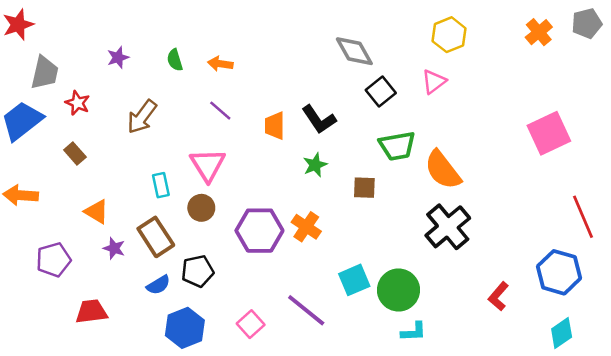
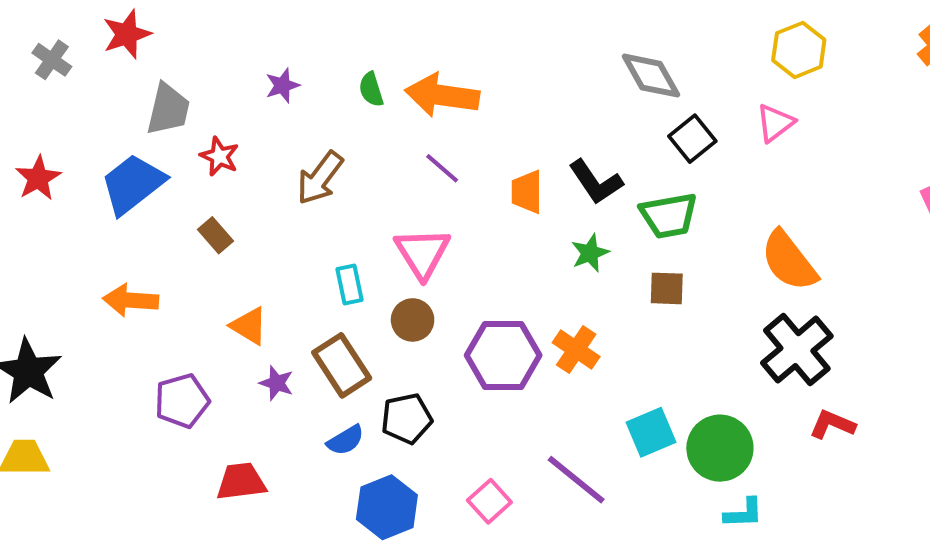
orange arrow: (220, 64) -> (442, 95), size x1.8
green trapezoid: (397, 146) -> (669, 216), moved
red L-shape: (498, 296) -> (832, 424), moved, turned 72

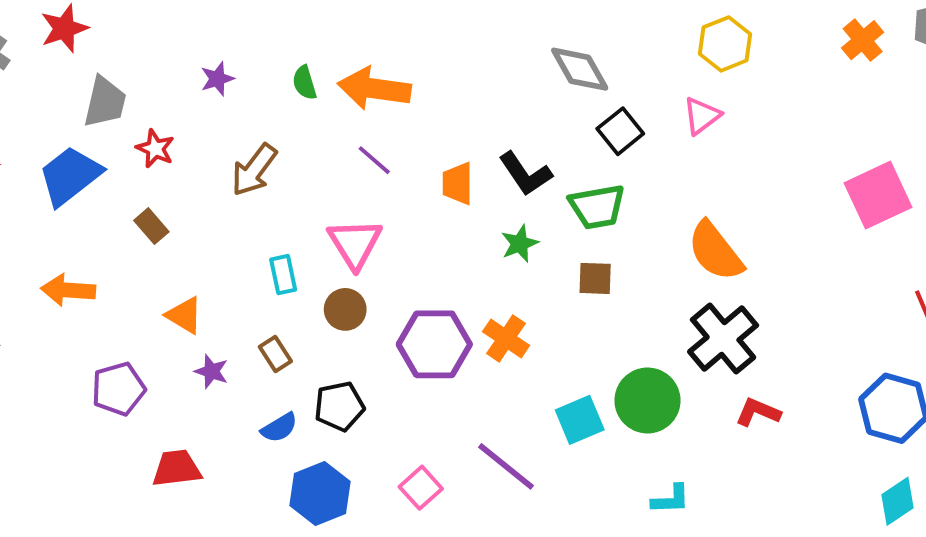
brown rectangle: (342, 365) -> (275, 354), size x0.6
green circle: (720, 448) -> (647, 401), moved

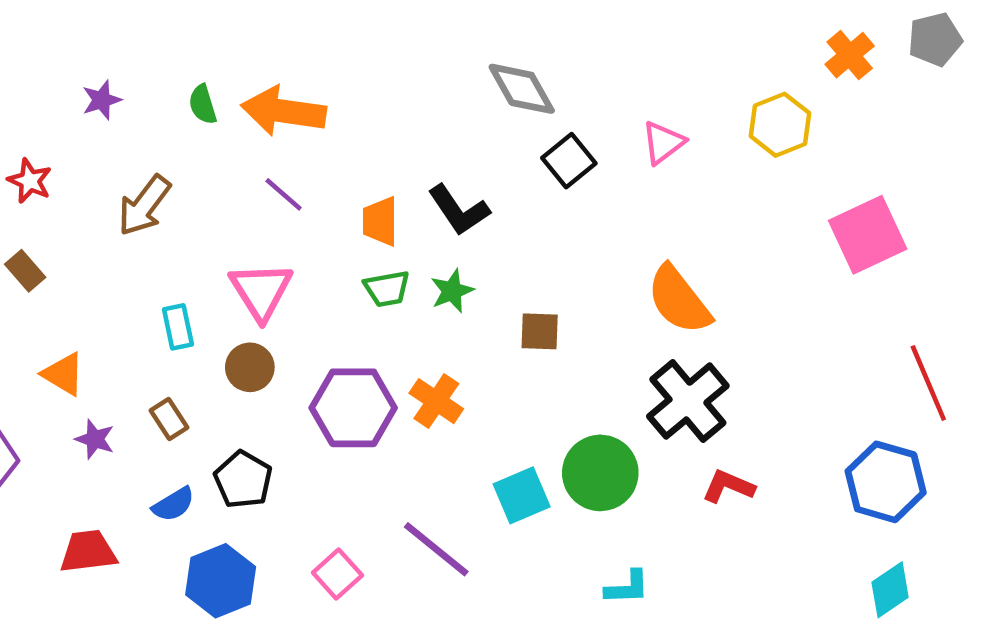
yellow hexagon: (725, 44) -> (780, 125), moved
green trapezoid: (597, 207) -> (387, 289), moved, size x0.7
black pentagon: (339, 406) -> (243, 480), turned -30
red trapezoid: (177, 468) -> (88, 552), moved

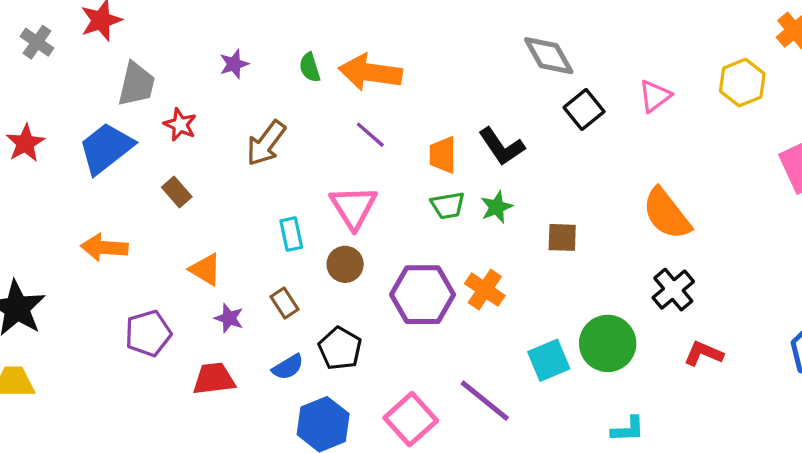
black cross: (688, 401) -> (673, 290), size x0.7
red trapezoid: (88, 552) -> (214, 379), moved
pink square: (337, 574) -> (411, 419), size x1.4

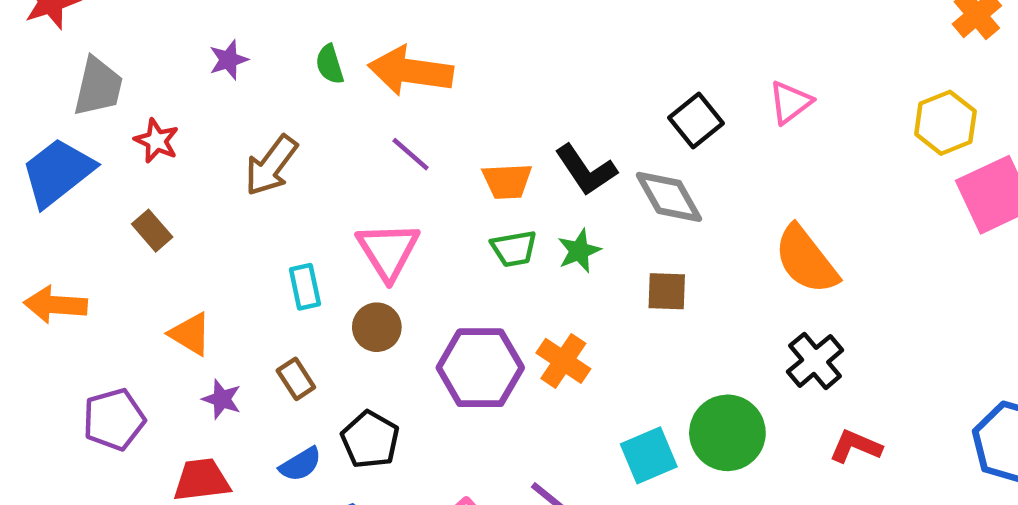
gray diamond: (549, 56) -> (669, 197), moved
yellow hexagon: (742, 83) -> (945, 123), moved
orange trapezoid: (443, 155) -> (507, 181), turned -93

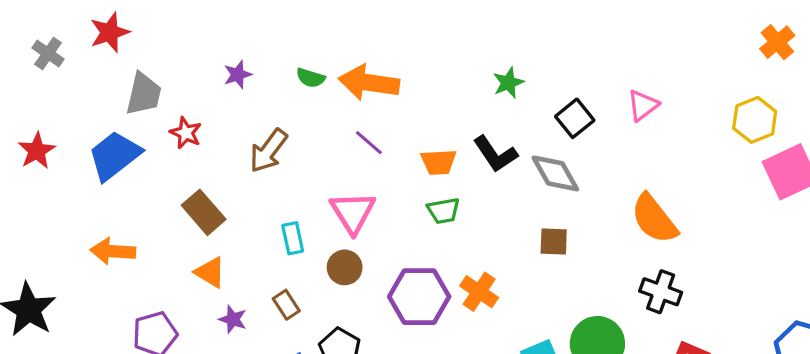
green semicircle: (330, 64) -> (311, 78), turned -56
brown rectangle: (152, 231) -> (204, 212), moved, size x1.5
green star: (579, 251) -> (508, 83), moved
black cross: (815, 361) -> (661, 292), turned -30

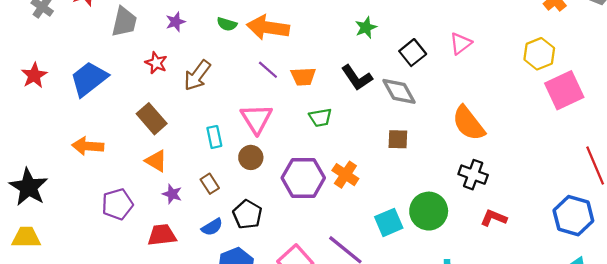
gray trapezoid: (144, 94) -> (124, 22), moved
red star: (186, 133) -> (156, 63), moved
orange trapezoid: (439, 162) -> (303, 77), moved

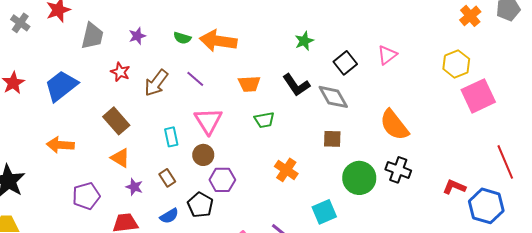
purple line: (268, 70) -> (195, 79), moved
purple hexagon: (303, 178) -> (222, 180), moved, size x0.7
green circle: (429, 211) -> (359, 178), moved
red L-shape: (494, 218) -> (454, 187), moved

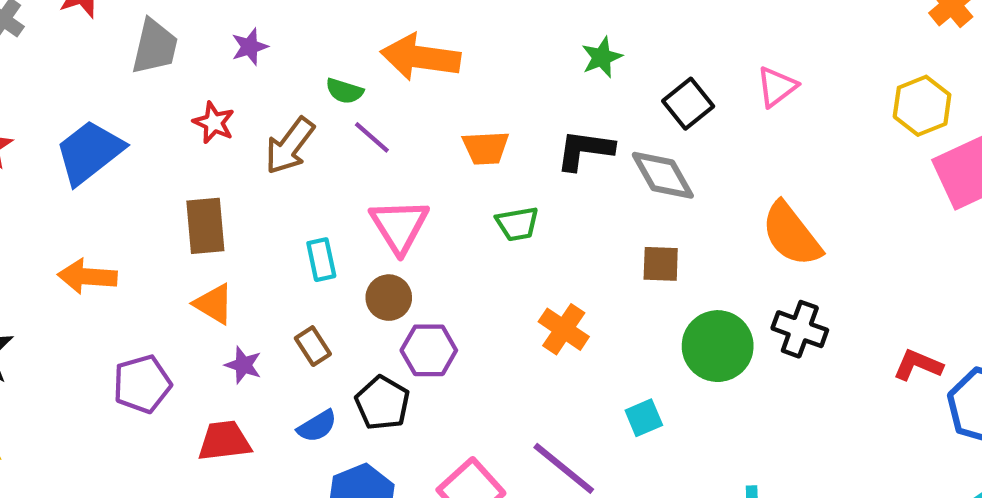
green semicircle: (182, 38) -> (344, 91), moved
black L-shape: (296, 85) -> (585, 150), turned 132
brown rectangle: (116, 121) -> (205, 226), turned 36
cyan square: (324, 212) -> (644, 418), size x0.7

